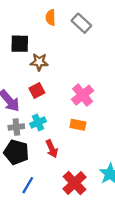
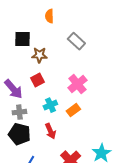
gray rectangle: (81, 23) -> (76, 41), moved
cyan cross: (38, 122) -> (50, 105), moved
orange rectangle: (78, 125) -> (73, 110), turned -48

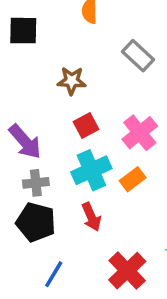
black square: (22, 39) -> (23, 31), moved
red square: (37, 80) -> (86, 125), moved
cyan cross: (50, 105) -> (91, 170), size x1.5

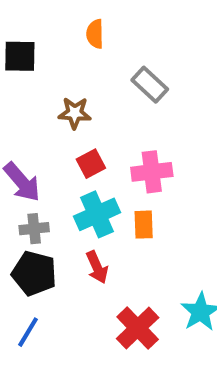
pink cross: (140, 133) -> (152, 172), turned 32
orange rectangle: (133, 179) -> (144, 225), turned -55
blue line: (54, 274) -> (28, 332), moved

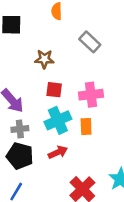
red square: (91, 164) -> (54, 90), turned 35
red arrow: (97, 267) -> (58, 152), turned -90

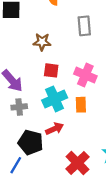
gray rectangle: (90, 42) -> (84, 26), turned 42
pink cross: (91, 95) -> (85, 75), turned 30
black pentagon: (20, 156) -> (31, 142), moved

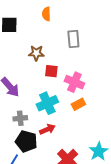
red square: (51, 70) -> (51, 71), moved
orange rectangle: (81, 105) -> (78, 104), moved, turned 64
gray cross: (19, 107) -> (20, 118), moved

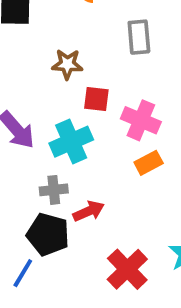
cyan cross: (47, 103) -> (71, 142), moved
gray cross: (20, 118) -> (54, 190), moved

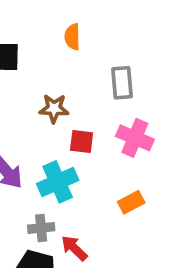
pink cross: (141, 120) -> (135, 138), moved
red arrow: (89, 211) -> (74, 248), turned -112

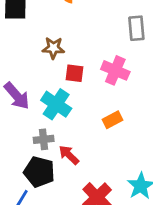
gray rectangle: (122, 83) -> (136, 28), moved
cyan cross: (58, 182) -> (56, 104), turned -32

